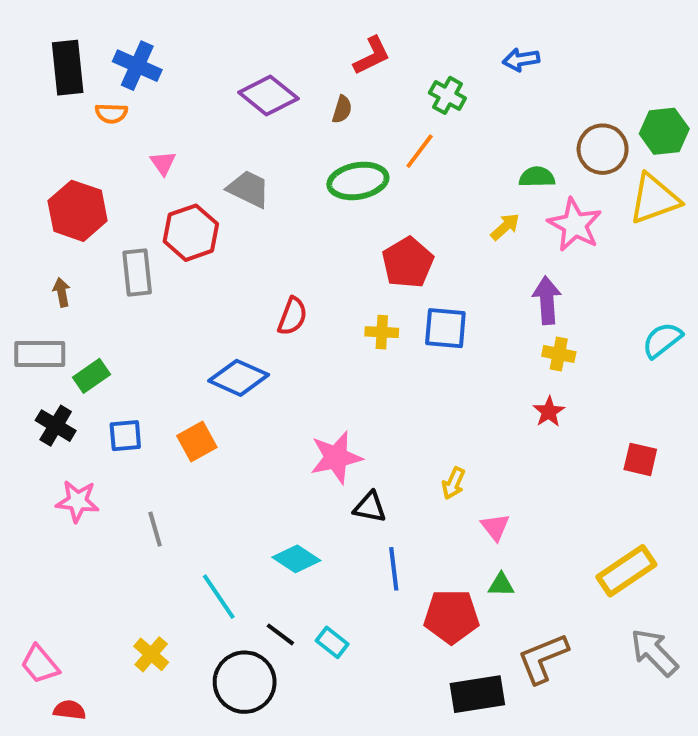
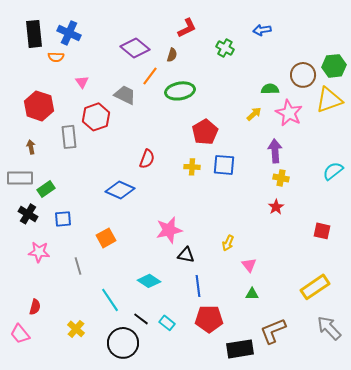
orange line: (420, 151) -> (150, 76), moved
orange square: (197, 442) -> (106, 238), moved
red pentagon: (451, 617) -> (209, 319), moved
red semicircle: (70, 710) -> (35, 307), moved, turned 98

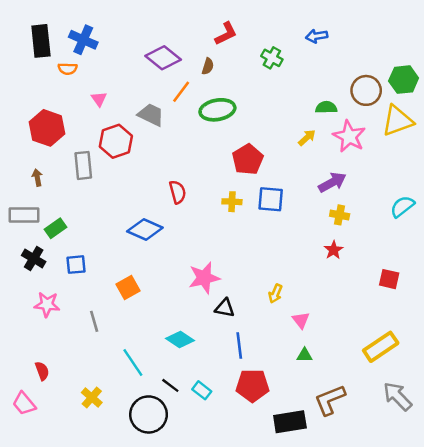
purple arrow: (275, 151) -> (332, 182), turned 65
red semicircle: (147, 159) -> (178, 192), turned -36
red semicircle: (35, 307) -> (42, 371), turned -35

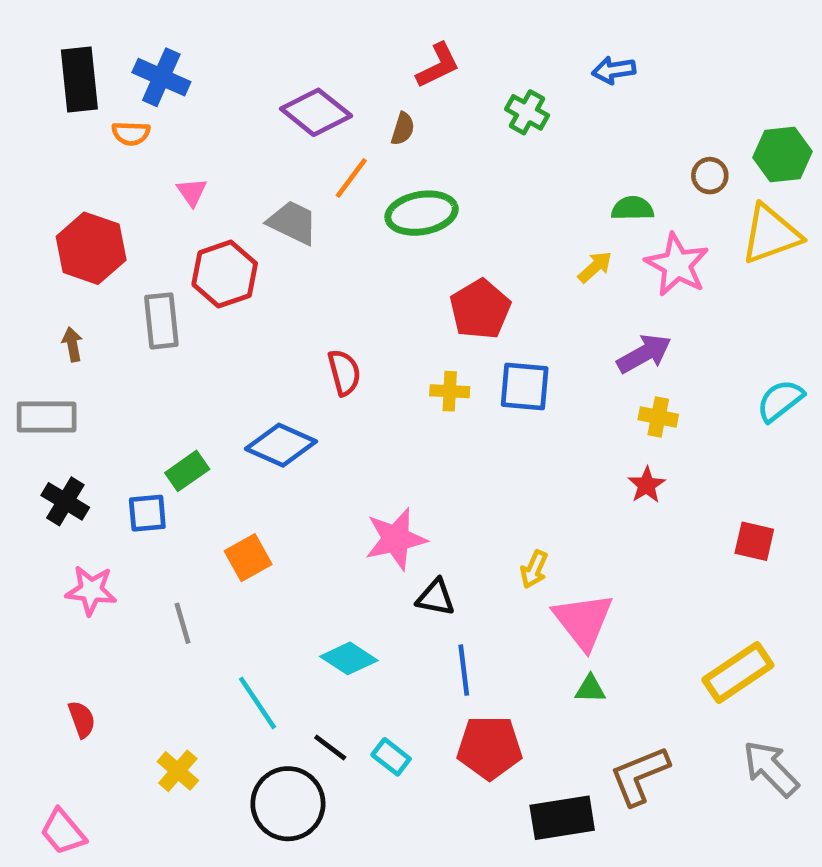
brown circle: (366, 90) -> (710, 176), size x0.6
green rectangle: (55, 228) -> (187, 471), moved
pink triangle: (301, 320) -> (583, 621), size x1.8
pink trapezoid: (24, 404) -> (63, 832), moved

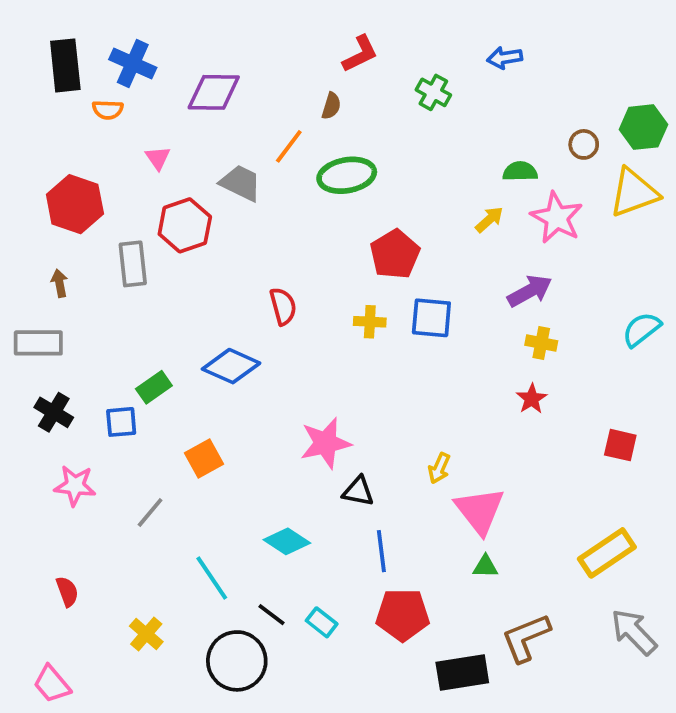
purple diamond: (316, 112) -> (214, 92), moved, turned -38
gray line: (182, 623) -> (150, 513), turned 56

